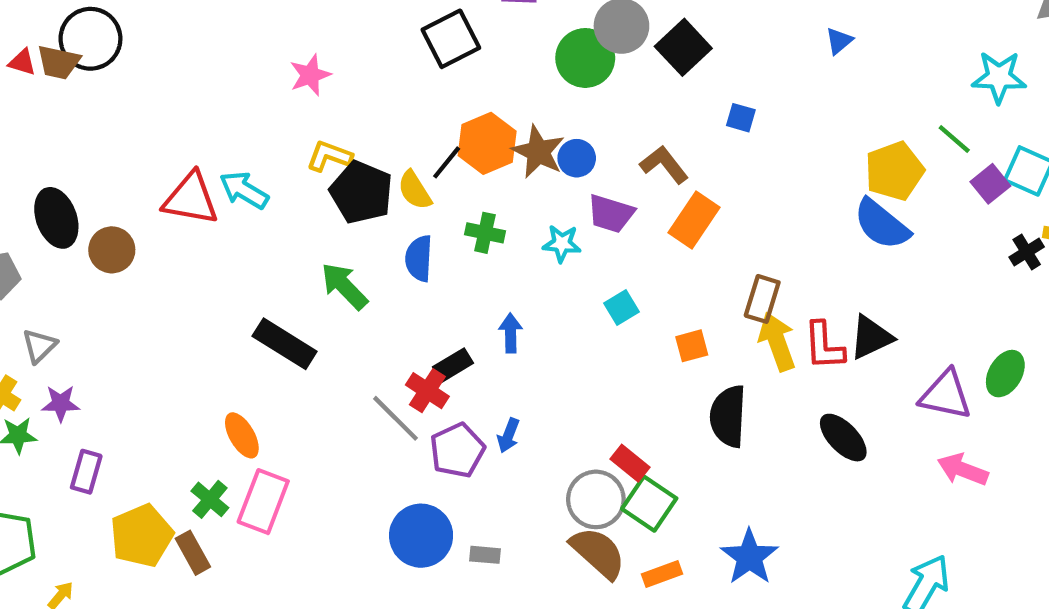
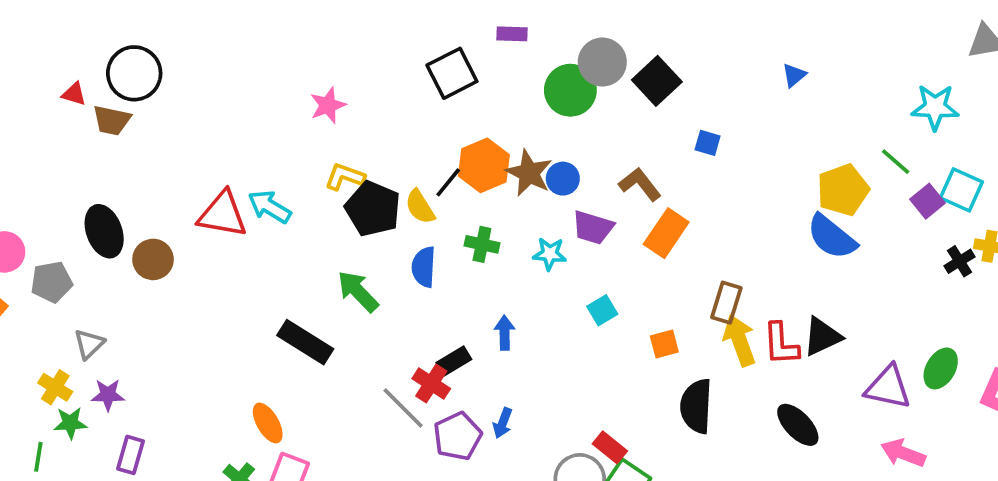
brown trapezoid: (58, 62) -> (112, 120), moved

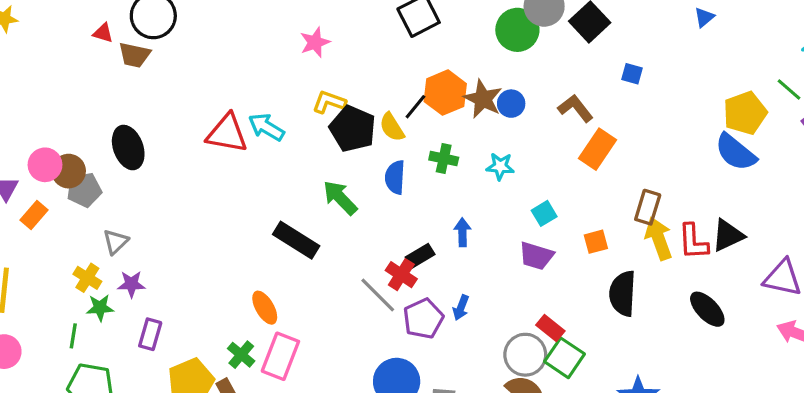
purple trapezoid: (593, 227) -> (536, 256), moved
brown circle: (153, 259) -> (69, 171), moved

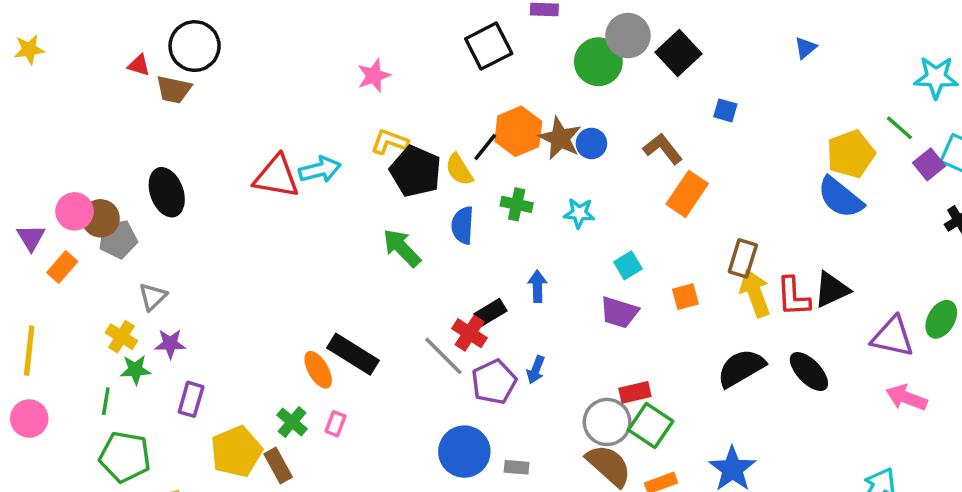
cyan arrow: (266, 127) -> (320, 170), turned 135
black rectangle: (296, 240) -> (353, 354), moved
black semicircle: (623, 293) -> (741, 368), moved, turned 57
red rectangle: (550, 328) -> (635, 392), turned -52
pink rectangle: (280, 356) -> (336, 424), size x0.5

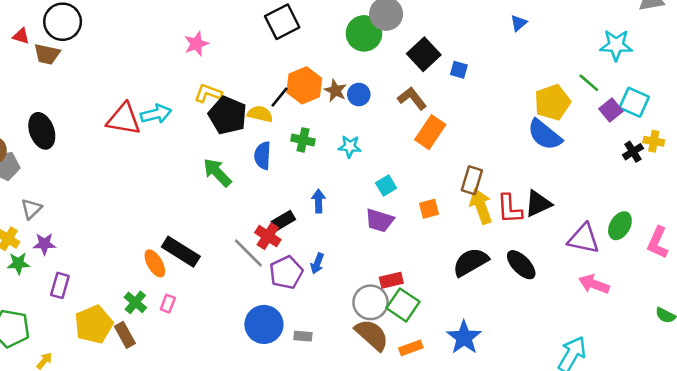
black square: (678, 53) -> (424, 54), moved
brown star: (560, 138) -> (335, 91), size x0.7
yellow semicircle: (459, 170) -> (260, 114), turned 135

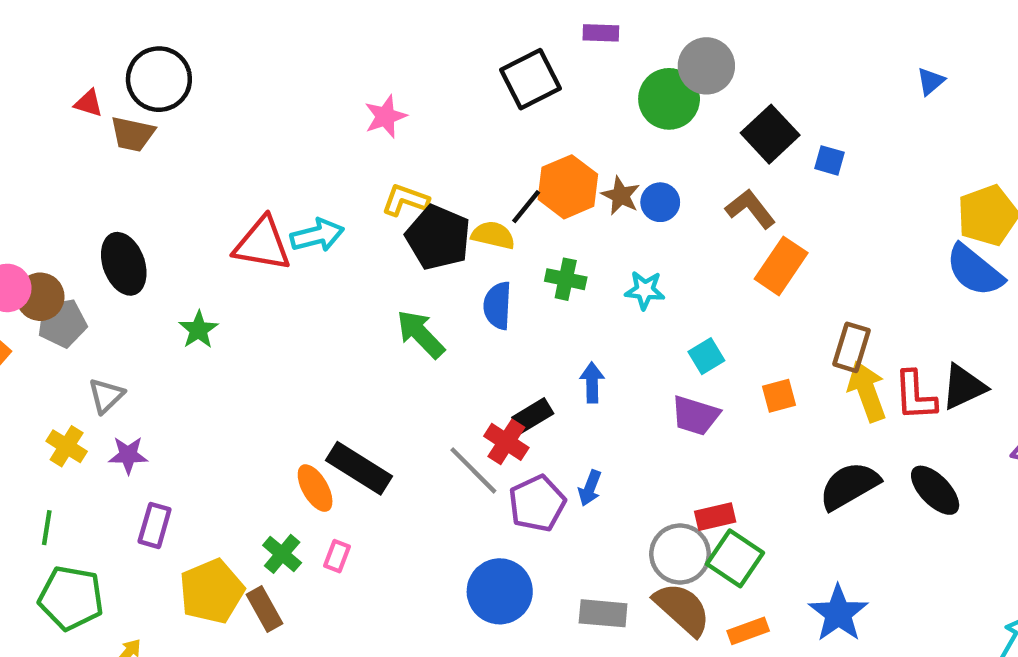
green star: (18, 263) -> (199, 330), moved, turned -30
gray rectangle: (303, 336) -> (603, 613), moved, size x1.5

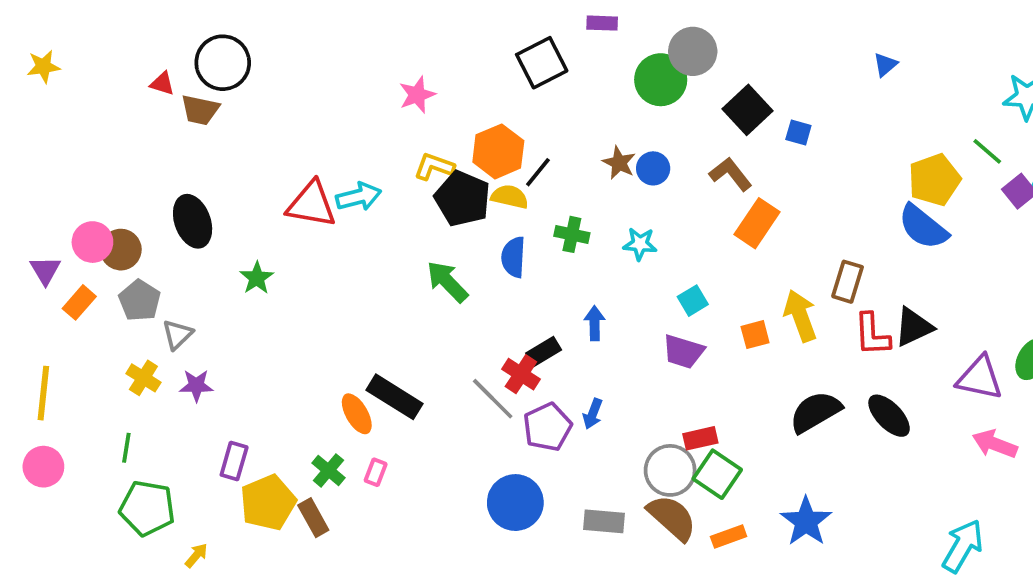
orange hexagon: (568, 187) -> (498, 151), moved
gray pentagon: (62, 323) -> (140, 301), moved, turned -30
brown rectangle: (851, 347) -> (848, 282), moved
yellow arrow: (867, 391) -> (800, 316), moved
purple rectangle: (155, 525) -> (234, 461), moved

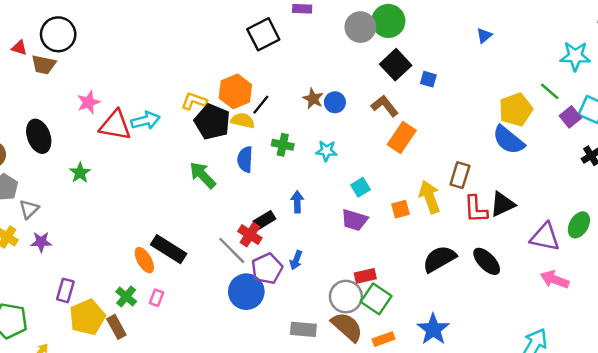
green circle: (661, 80) -> (388, 21), moved
pink star: (417, 95) -> (88, 102), moved
blue circle: (515, 503) -> (246, 292), moved

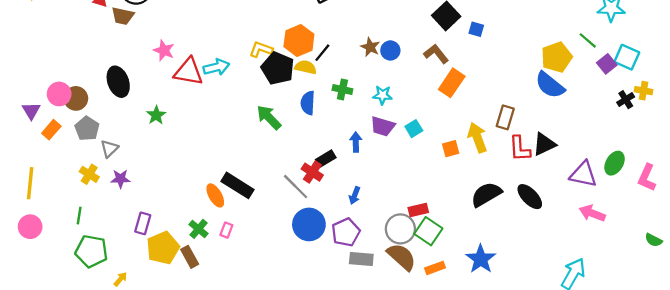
pink star: (88, 102) -> (164, 50), turned -30
purple trapezoid: (354, 220) -> (383, 126), moved
purple pentagon: (267, 269) -> (346, 232), moved

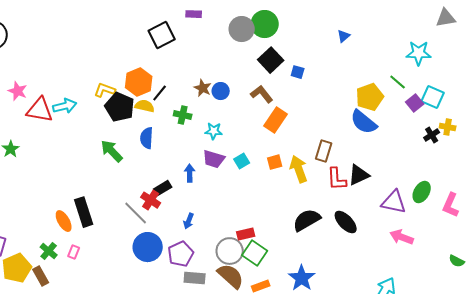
green cross: (342, 90) -> (183, 115), moved
orange square: (451, 149) -> (275, 162), moved
black rectangle: (238, 185) -> (84, 212), turned 40

